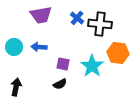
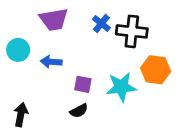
cyan circle: (14, 47) -> (18, 50), moved
cyan star: (92, 66) -> (121, 87), turned 30

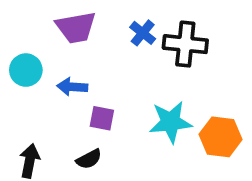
orange hexagon: (156, 70) -> (221, 137), moved
purple square: (83, 84) -> (102, 118), moved
black semicircle: (79, 111) -> (89, 159), moved

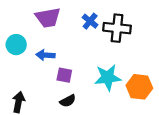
black semicircle: (89, 159) -> (68, 101), moved

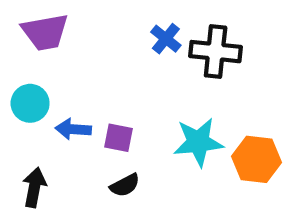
purple trapezoid: (48, 18) -> (45, 32), moved
cyan circle: (16, 45) -> (30, 103), moved
blue arrow: (45, 55) -> (73, 129), moved

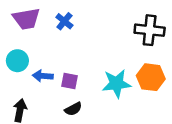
blue cross: (166, 39) -> (64, 21), moved
black cross: (216, 52) -> (150, 30), moved
orange hexagon: (256, 159) -> (151, 77), moved

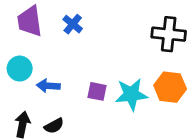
purple trapezoid: (26, 19) -> (30, 21), turned 92
purple square: (69, 81) -> (97, 91), moved
black semicircle: (73, 109) -> (54, 126), moved

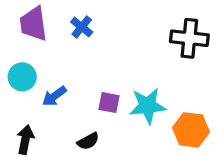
blue arrow: (48, 86) -> (54, 96), turned -40
orange hexagon: (170, 87) -> (191, 130), moved
black semicircle: (54, 126) -> (88, 141), moved

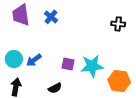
black cross: (189, 38) -> (118, 24), size x0.6
cyan circle: (22, 77) -> (14, 59), moved

